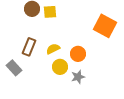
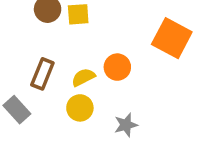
orange circle: (78, 54) -> (117, 67), moved
yellow circle: (60, 67) -> (80, 108), moved

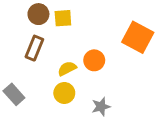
brown rectangle: (42, 74) -> (34, 48), moved

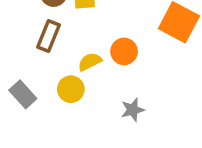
yellow circle: (64, 93) -> (71, 89), moved

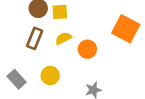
yellow semicircle: (90, 62) -> (63, 38), moved

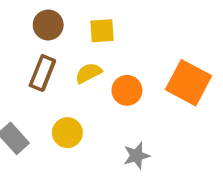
yellow square: (60, 12) -> (102, 31), moved
orange square: (126, 29) -> (188, 83), moved

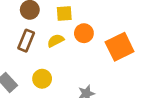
orange square: (188, 83) -> (120, 47), turned 36
orange circle: (127, 90) -> (84, 33), moved

